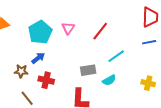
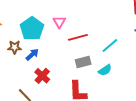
red line: (100, 31) -> (78, 37), moved, turned 42
brown star: (21, 71) -> (15, 47), moved
red cross: (46, 80) -> (42, 76), turned 35

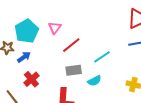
red line: (78, 37) -> (71, 45), turned -30

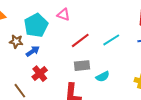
pink triangle: (55, 28) -> (63, 15), moved, turned -48
cyan line: (102, 57) -> (111, 40), moved

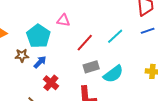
cyan semicircle: (103, 77) -> (113, 74), size x1.5

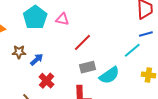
cyan pentagon: (38, 36) -> (35, 17), moved
cyan line: (115, 36) -> (132, 50), moved

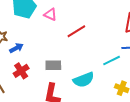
red line: (82, 42) -> (76, 31), moved
gray rectangle: (88, 67) -> (53, 65), moved

